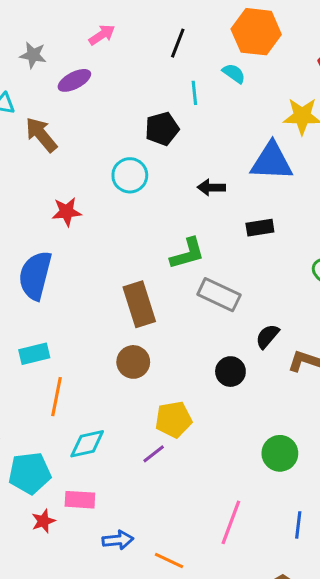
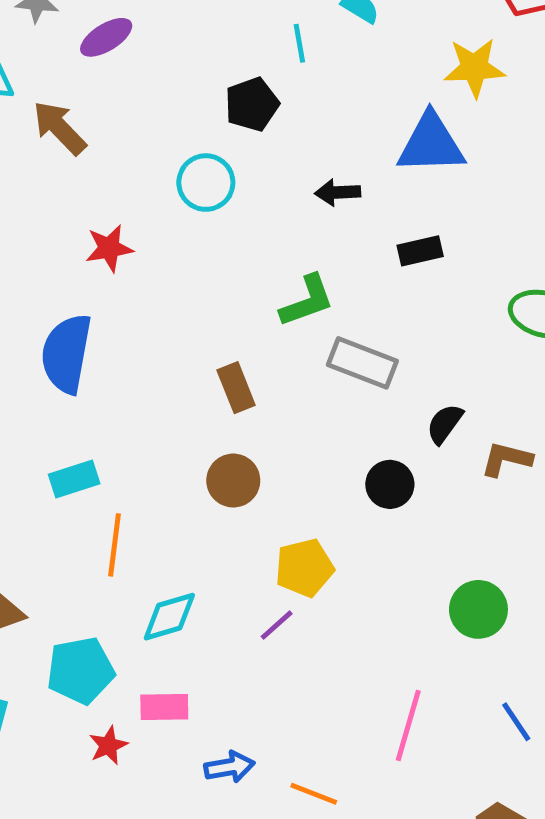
brown rectangle: (139, 304) -> (236, 388), size x0.7
blue line: (298, 525) -> (516, 722), turned -36

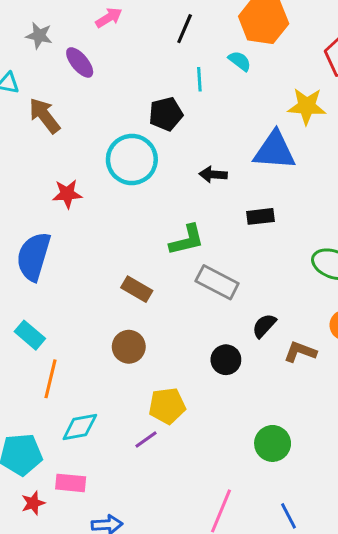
purple ellipse: (106, 37) -> (80, 62), turned 76
cyan circle: (206, 183) -> (132, 160), size x1.4
brown rectangle: (236, 388) -> (137, 289), turned -44
cyan rectangle: (74, 479) -> (30, 335), turned 52

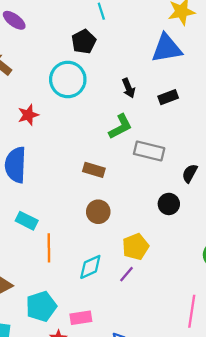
black arrow: (213, 175) -> (129, 88), moved, turned -102
cyan diamond: (80, 427) -> (90, 267), moved

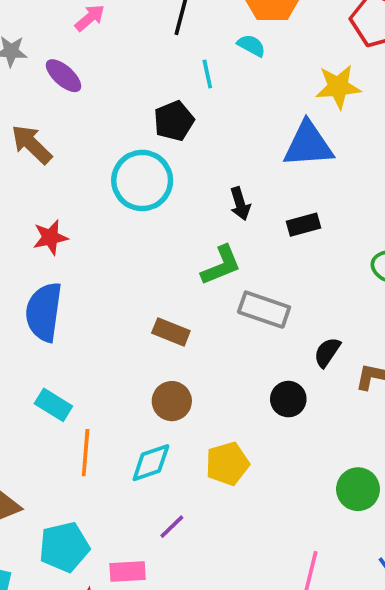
red star: (28, 115) -> (50, 237), moved
cyan diamond: (90, 267) -> (151, 463), moved
purple line: (126, 274) -> (172, 527), moved

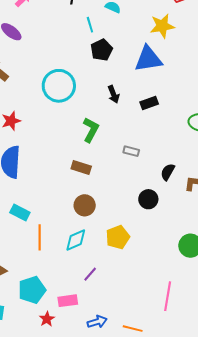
black pentagon: (174, 121) -> (102, 50), moved
green L-shape: (221, 265) -> (91, 130), moved, turned -35
gray rectangle: (264, 310) -> (131, 151), size x0.6

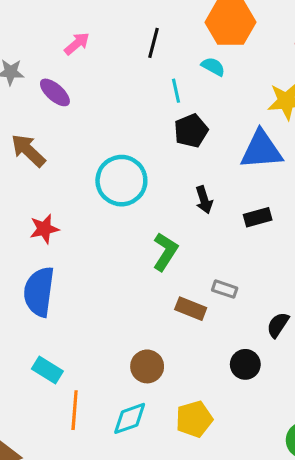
brown rectangle: (81, 167) -> (191, 309), moved

